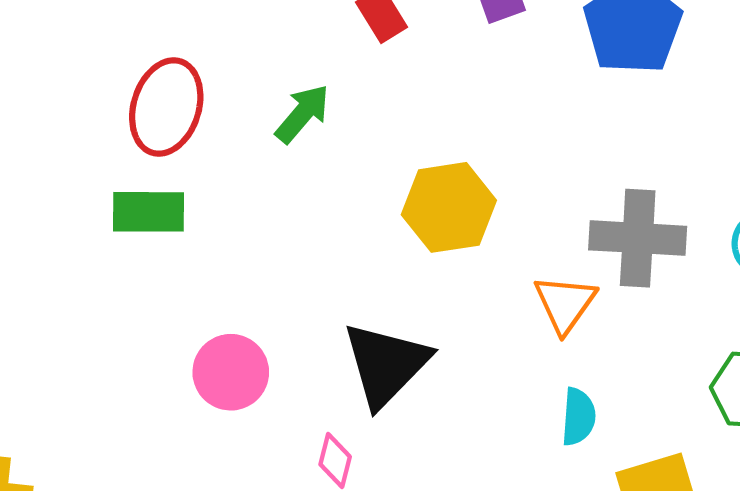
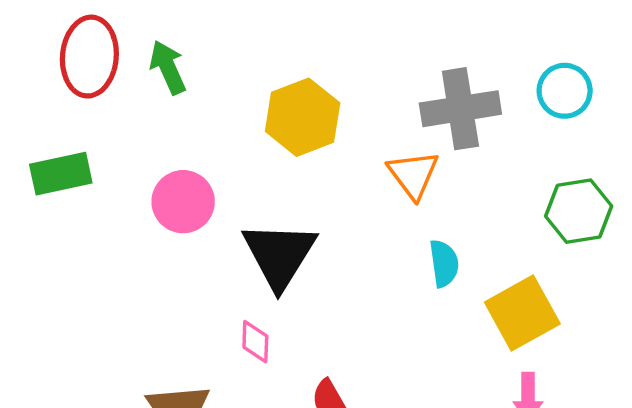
red ellipse: (166, 107) -> (89, 57), moved
green arrow: (302, 114) -> (168, 67), turned -52
pink circle: (231, 372) -> (183, 202), moved

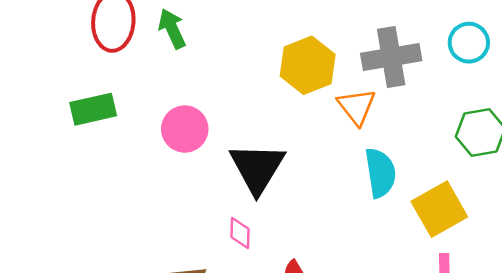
yellow hexagon: (303, 117) -> (308, 65), moved
cyan semicircle: (444, 263) -> (380, 173), size x1.4

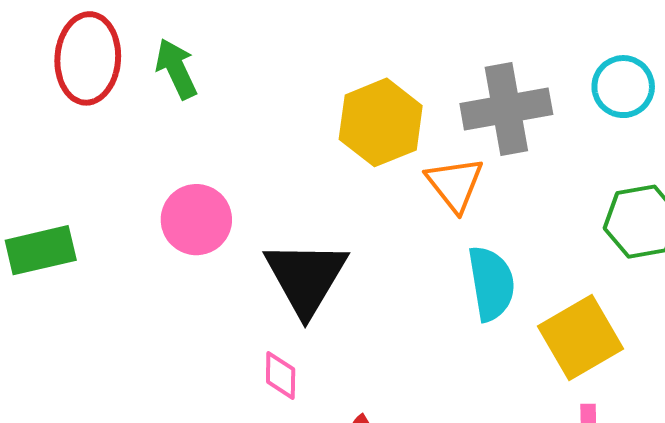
green rectangle: (93, 109) -> (41, 250), moved

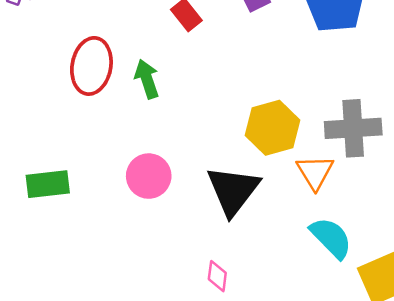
black triangle: (306, 277) -> (233, 190), moved
cyan semicircle: (491, 283) -> (331, 238), turned -42
pink diamond: (281, 375) -> (217, 276), moved

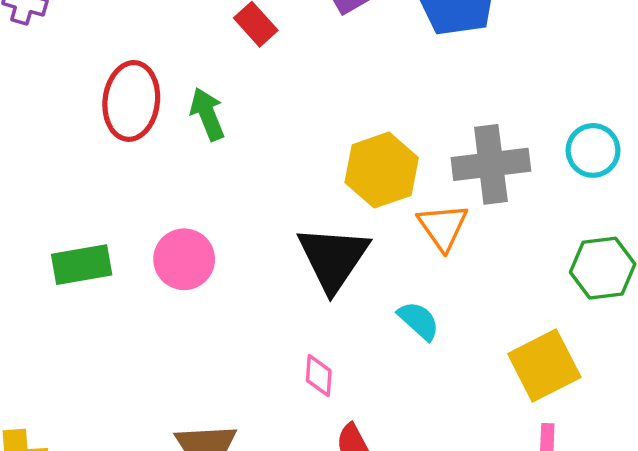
pink circle: (149, 176) -> (184, 259), moved
cyan semicircle: (331, 238) -> (419, 321), moved, size x0.7

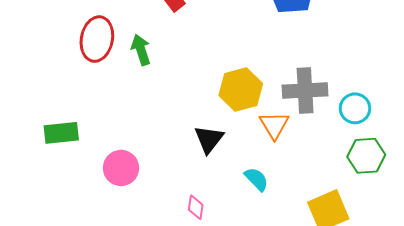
cyan circle: (593, 150) -> (355, 108), moved
black triangle: (333, 258) -> (209, 139), size x0.7
pink circle: (184, 259) -> (121, 168), moved

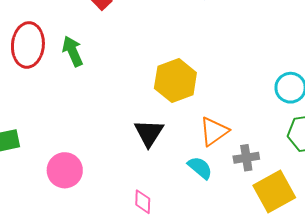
gray cross: (305, 90) -> (246, 158), moved, size x0.6
orange triangle: (274, 125) -> (214, 131), moved, turned 32

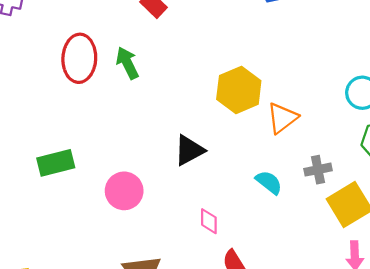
orange triangle: (214, 131) -> (282, 118), moved
black triangle: (149, 133) -> (189, 150), moved, turned 32

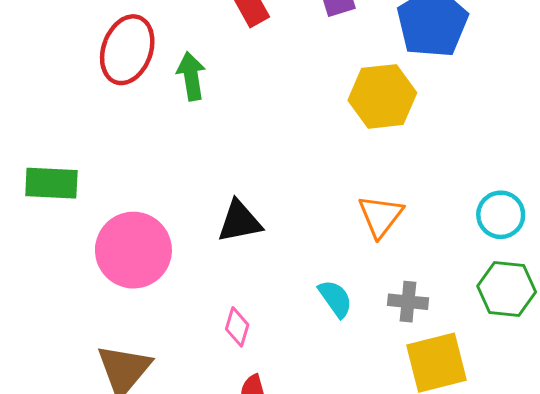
yellow hexagon: (239, 90) -> (382, 96), moved
orange triangle: (282, 118) -> (381, 216), turned -32
pink circle: (124, 191) -> (133, 250), size x1.4

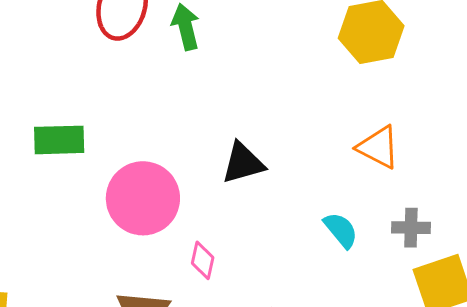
orange triangle: (381, 216) -> (378, 147), turned -36
pink diamond: (237, 327) -> (203, 260), moved

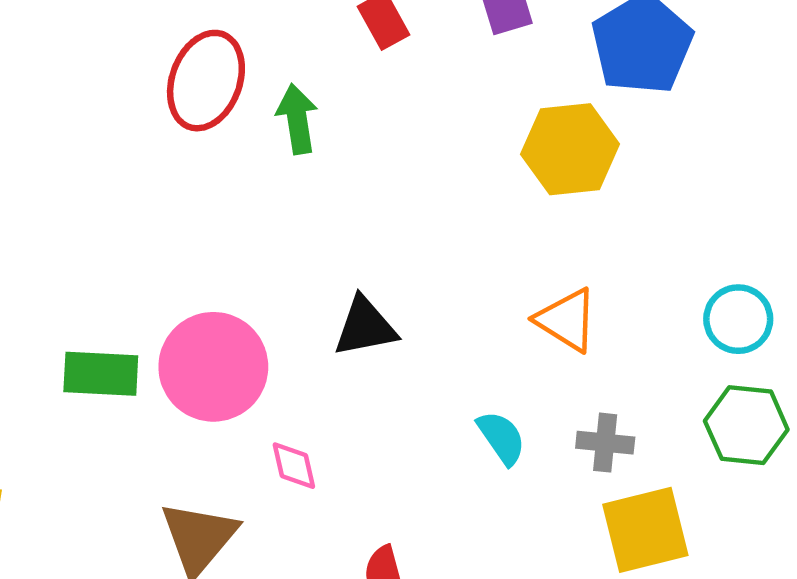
green rectangle: (59, 140) -> (101, 374), moved
pink diamond: (203, 260) -> (294, 466), turned -30

